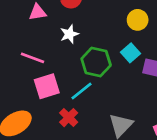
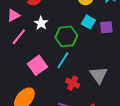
pink line: (32, 58) -> (19, 37), moved, turned -54
red cross: (69, 118) -> (73, 83), moved

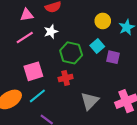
cyan line: (63, 60) -> (37, 96), moved
red cross: (73, 83) -> (66, 78), moved, turned 32

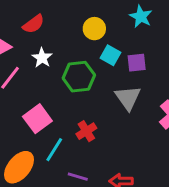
yellow circle: (103, 21) -> (94, 29), moved
red cross: (66, 78) -> (86, 131), moved
gray triangle: (90, 101) -> (128, 98), moved

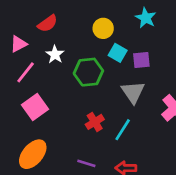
pink square: (37, 119) -> (35, 107), moved
cyan line: (54, 150) -> (123, 130), moved

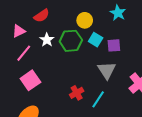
green hexagon: (88, 72) -> (71, 41), moved

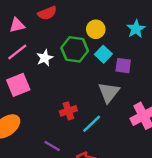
white star: (47, 40) -> (45, 58), moved

